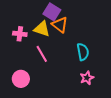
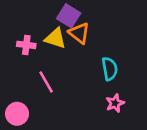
pink line: (42, 54) -> (46, 82), moved
pink circle: (21, 79) -> (17, 114), moved

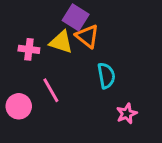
cyan semicircle: (110, 69) -> (106, 76), moved
pink circle: (17, 114) -> (19, 106), moved

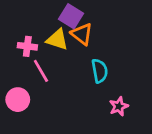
pink line: (51, 90) -> (41, 71), moved

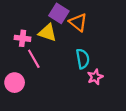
orange triangle: (82, 34) -> (78, 22), moved
pink star: (119, 106) -> (95, 77), moved

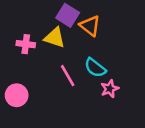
pink line: (34, 59) -> (68, 76), moved
cyan semicircle: (83, 59) -> (95, 68), turned 138

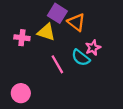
pink star: (110, 89) -> (93, 48), moved
pink circle: (17, 95) -> (21, 93), moved

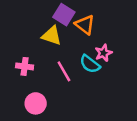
pink cross: (22, 38) -> (25, 66), moved
pink circle: (21, 93) -> (36, 103), moved

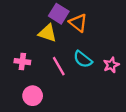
pink star: (103, 53) -> (111, 65), moved

